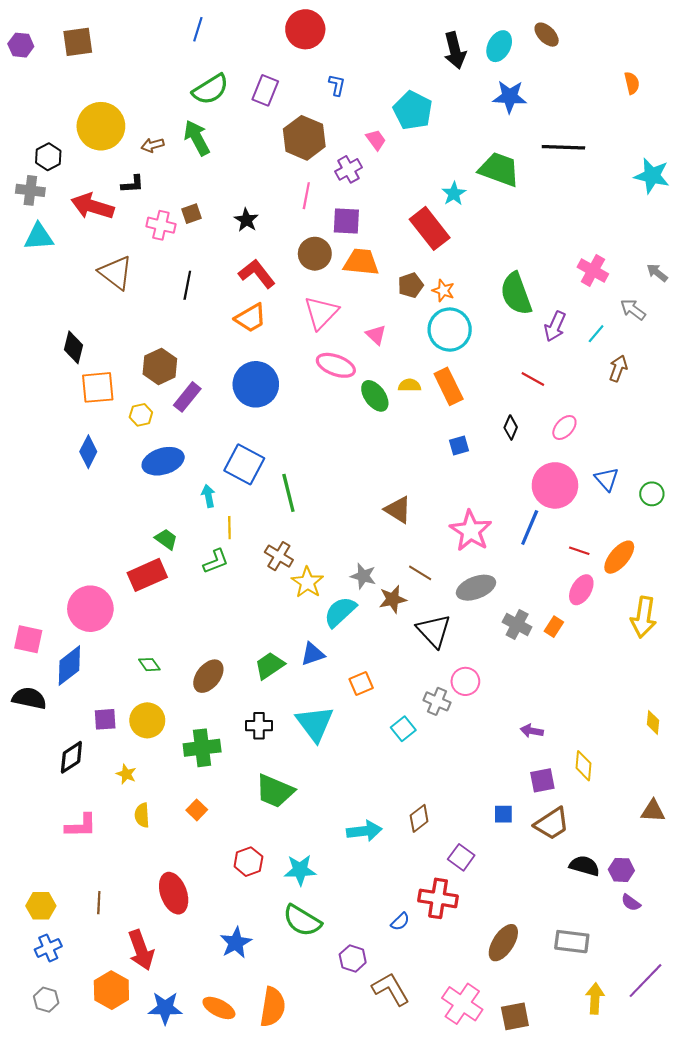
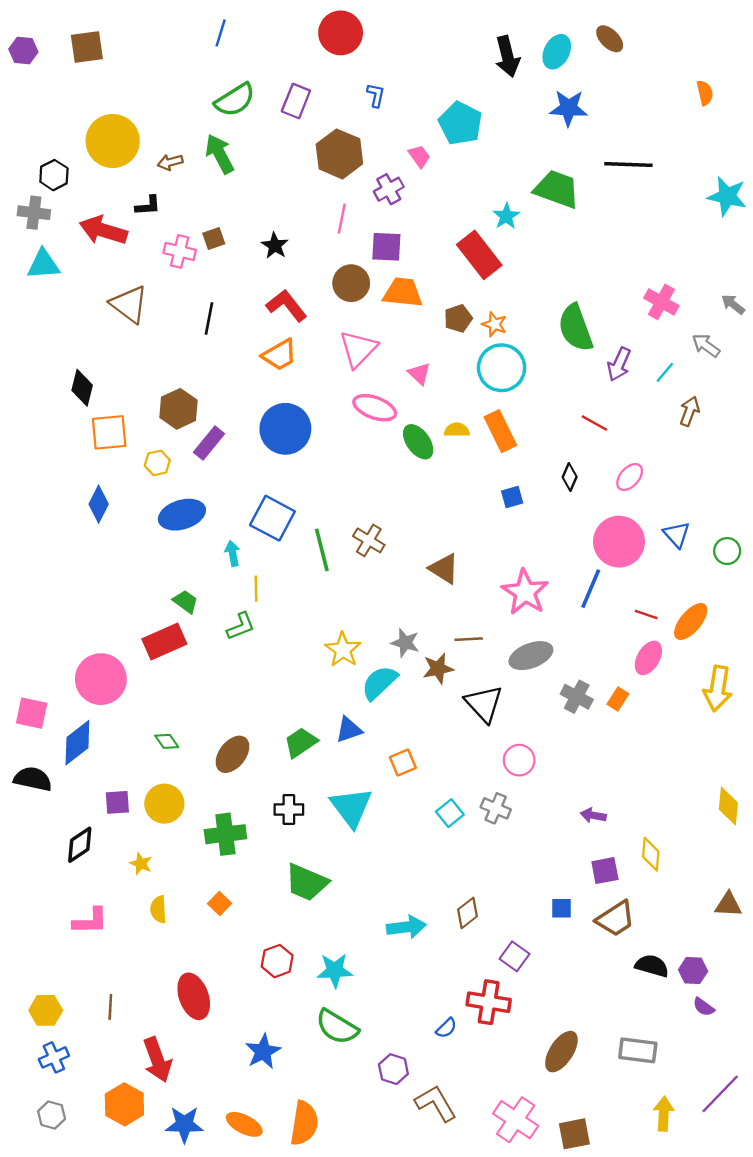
brown cross: (279, 556) -> (369, 540), moved
brown line: (420, 573) -> (469, 639), turned -35
gray cross: (437, 701) -> (496, 808), moved
yellow diamond: (653, 722) -> (728, 806), size x1.4

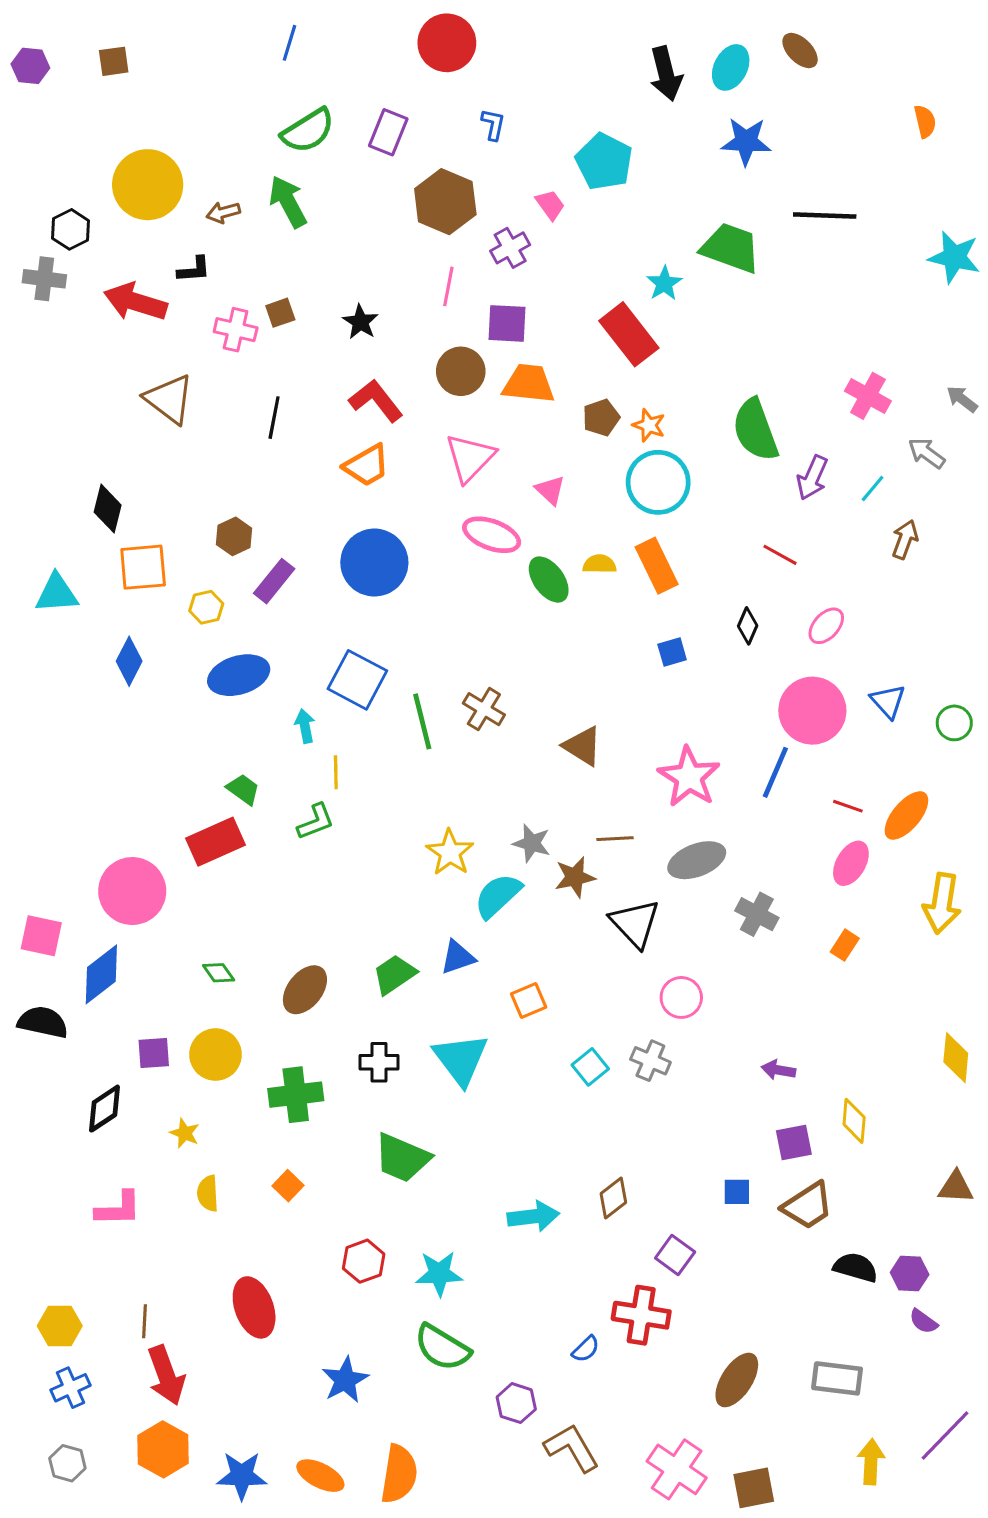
brown square: (87, 47) -> (114, 61), size x0.7
cyan triangle: (43, 264) -> (57, 593), moved
brown hexagon: (178, 409) -> (234, 536), size x0.7
orange rectangle: (618, 699) -> (845, 945), moved
red arrow: (157, 1060) -> (166, 1375), moved

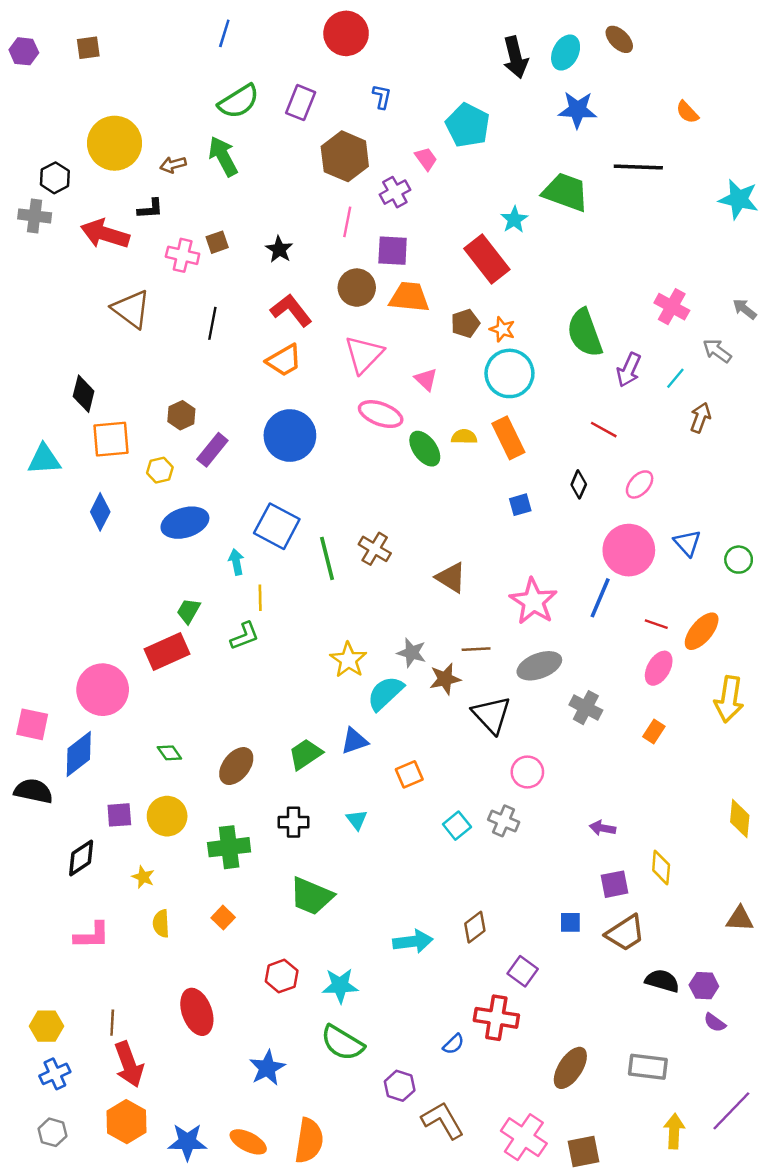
orange semicircle: (925, 121) -> (687, 112), moved, turned 150
green trapezoid: (243, 789) -> (189, 611), turned -96
cyan triangle: (461, 1059) -> (357, 820), size x0.5

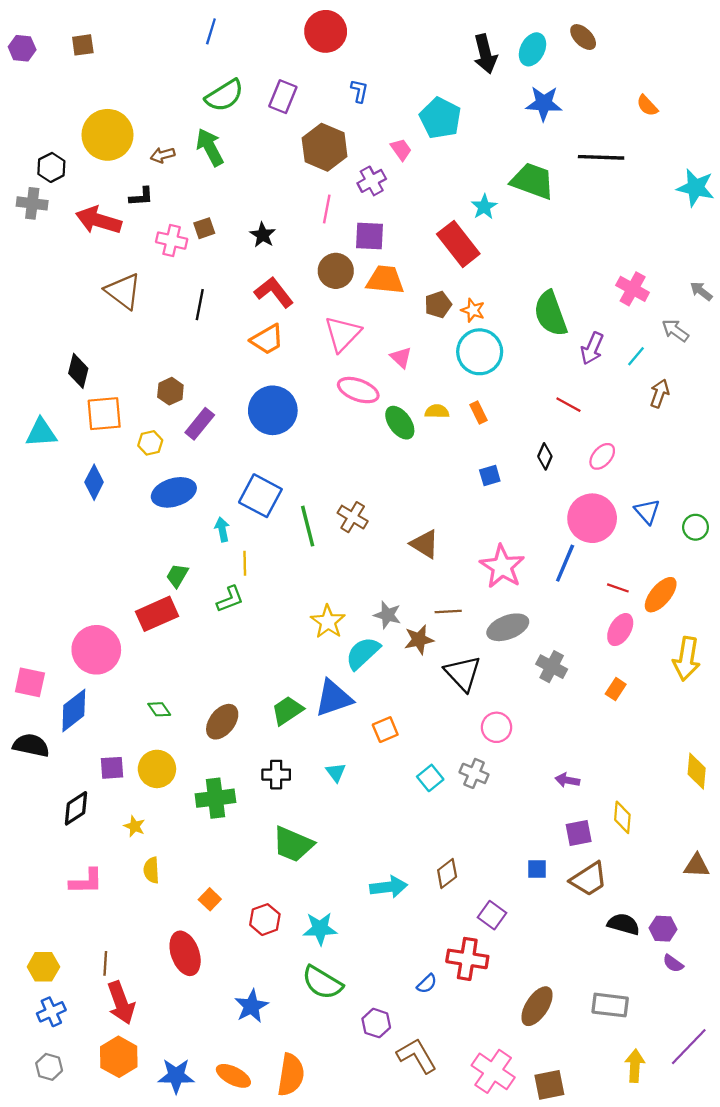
orange rectangle: (508, 438) -> (479, 413), size x0.6
blue triangle: (354, 741) -> (334, 698), size x1.5
orange square: (223, 918) -> (210, 899), moved

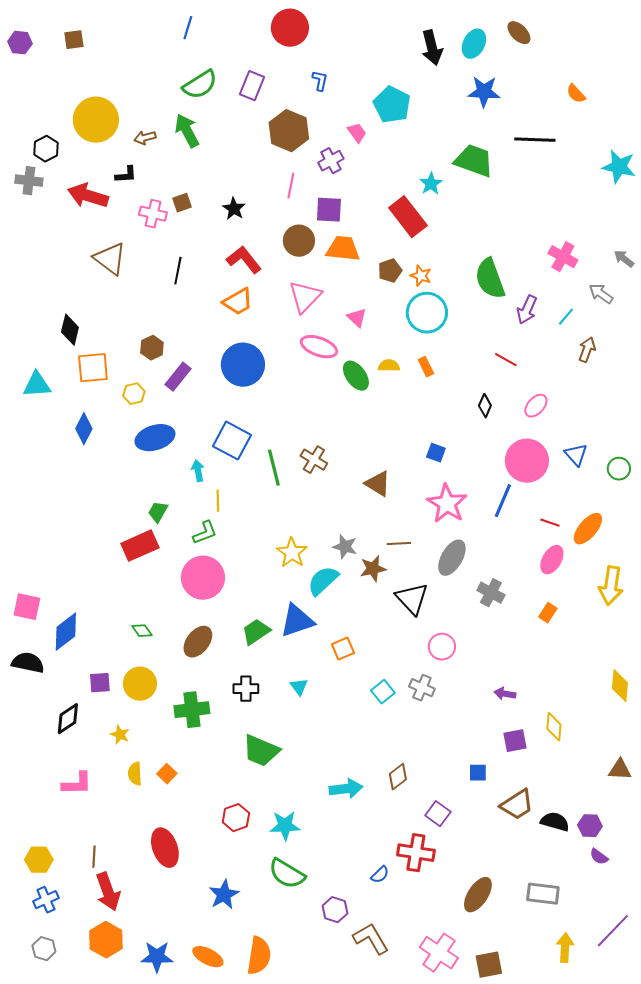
blue square: (490, 475) -> (436, 453), moved, turned 36
gray ellipse: (508, 627) -> (452, 558), turned -39
pink circle: (96, 650) -> (203, 578), moved
brown trapezoid: (589, 879) -> (517, 805), moved
orange square: (210, 899) -> (167, 774), moved

